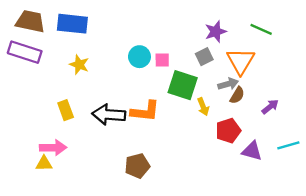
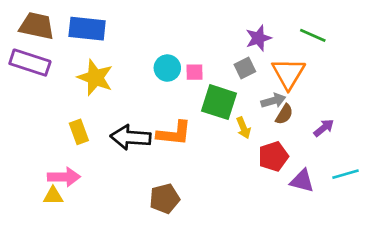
yellow star: (79, 65) -> (95, 78), size x1.5

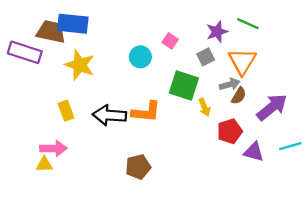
brown trapezoid: (37, 26) -> (51, 32), moved
green line: (313, 35) -> (248, 24), moved
pink square: (195, 72) -> (170, 41), moved, turned 35
purple arrow: (324, 128) -> (272, 107), size x1.8

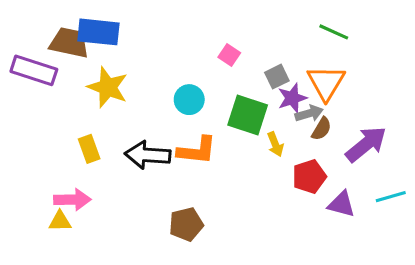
purple star: (217, 32) -> (292, 98), moved
cyan circle: (140, 57) -> (189, 100), moved

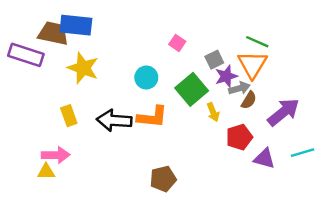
green line: (334, 32) -> (257, 42), moved
green square: (248, 115) -> (192, 89), turned 32
brown pentagon: (186, 224) -> (163, 179), moved

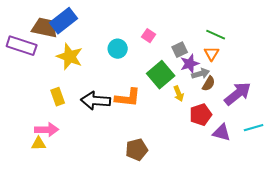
blue rectangle: (76, 25) -> (64, 21), turned -44
orange triangle: (252, 64) -> (212, 54), size x0.6
cyan circle: (146, 78) -> (118, 49), moved

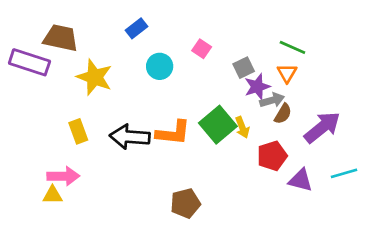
blue rectangle: (64, 21) -> (137, 28), moved, size x0.6
green square: (161, 75) -> (218, 125), moved

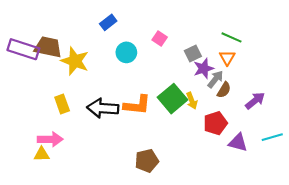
brown trapezoid: (61, 38) -> (48, 47), moved
gray arrow: (272, 100) -> (215, 79), turned -36
purple arrow: (322, 127) -> (255, 101), size x0.7

